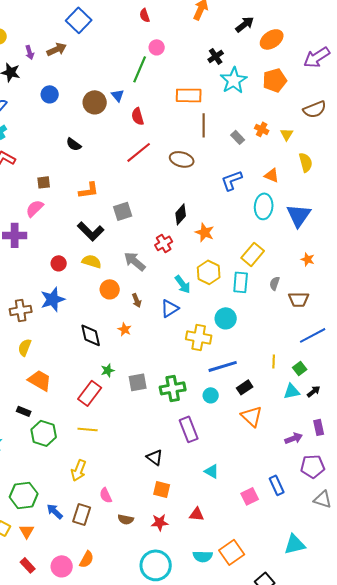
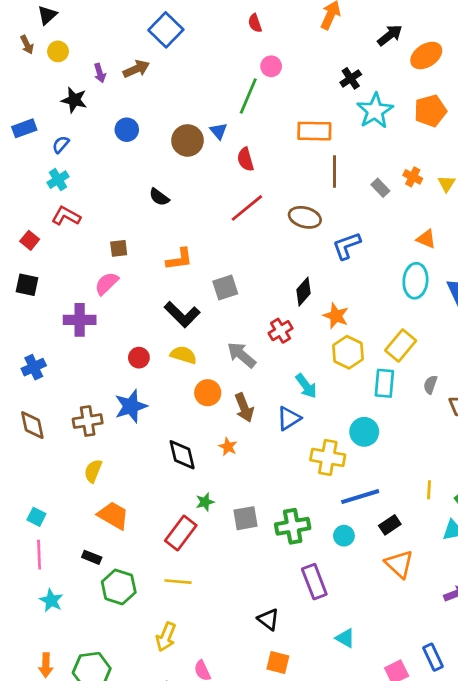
blue L-shape: (232, 180) -> (347, 246), moved
yellow hexagon: (209, 272) -> (348, 352), moved
brown arrow: (137, 300) -> (244, 408), size x1.5

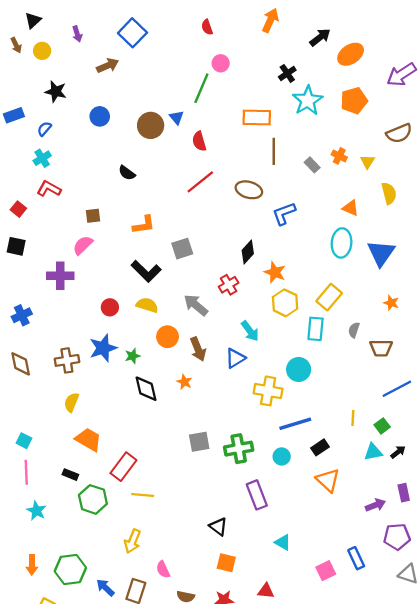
purple arrow: (100, 73) -> (77, 34), moved
green star: (205, 502) -> (132, 356), moved
red rectangle: (181, 533) -> (123, 467), moved

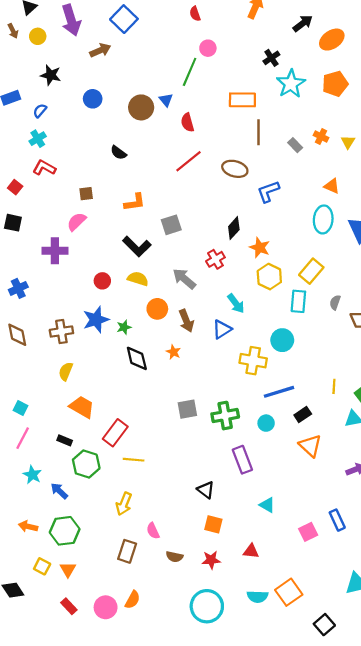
purple arrow: (77, 34) -> (71, 20), size x2.0
pink line: (26, 472) -> (23, 438), turned 30
orange arrow: (32, 565) -> (28, 526), turned 102
blue arrow: (105, 588) -> (59, 491), moved

